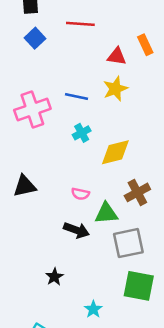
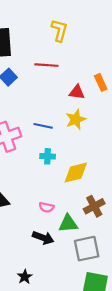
cyan cross: (82, 133) -> (48, 156), turned 32

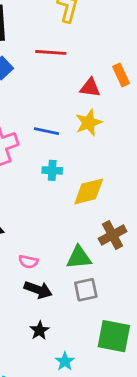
pink semicircle: (46, 207) -> (28, 262), moved
black arrow: (43, 238) -> (38, 290), moved
gray square: (87, 249) -> (86, 290), moved, size x0.7
black star: (25, 277) -> (40, 330), moved

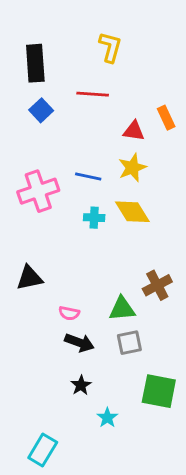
yellow diamond: (89, 191) -> (132, 212), moved, turned 72

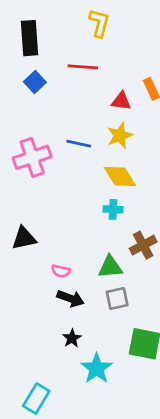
cyan cross: (94, 218) -> (113, 209), moved
cyan star: (107, 418) -> (97, 368), size x1.6

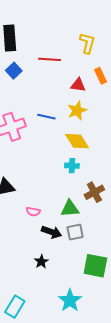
yellow L-shape: (99, 23) -> (87, 43), moved
black arrow: (71, 299) -> (52, 232), moved
cyan star: (97, 368) -> (70, 300), moved

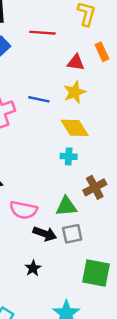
pink semicircle: (33, 212) -> (23, 210), size x1.6

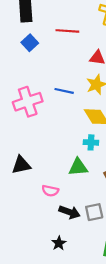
green triangle: (66, 206) -> (78, 167), moved
pink semicircle: (23, 210) -> (50, 191), size x0.7

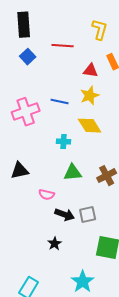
cyan cross: (91, 142) -> (64, 142), moved

